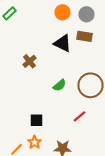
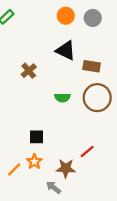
brown rectangle: (84, 36) -> (92, 66), moved
green semicircle: (60, 85) -> (62, 98), turned 40
red line: (80, 116) -> (87, 151), moved

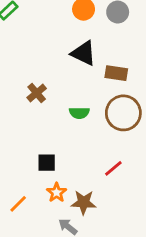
brown cross: (29, 71) -> (37, 93), moved
red line: (87, 151) -> (113, 168), moved
orange star: (34, 162) -> (57, 192), moved

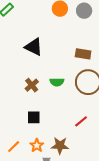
black triangle: (84, 53) -> (34, 47), moved
brown cross: (37, 93) -> (32, 85), moved
orange star: (57, 192) -> (37, 146), moved

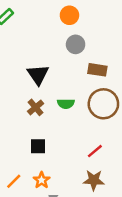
gray circle: (84, 11) -> (76, 44), moved
black triangle: (34, 47) -> (38, 75), moved, turned 30
brown star: (60, 146) -> (94, 180), moved

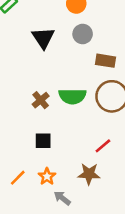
black triangle: (38, 75) -> (43, 38), moved
green semicircle: (66, 104) -> (72, 96), size x1.5
brown star: (94, 180) -> (89, 174), moved

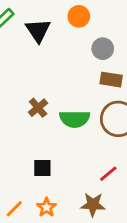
gray circle: (83, 34) -> (103, 49), moved
black triangle: (43, 38) -> (38, 30), moved
brown cross: (41, 100) -> (38, 108), moved

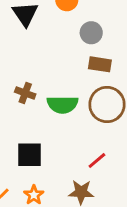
brown cross: (38, 108) -> (25, 93), turned -30
black square: (42, 168) -> (29, 155), size x1.4

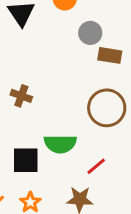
brown rectangle: (100, 64) -> (110, 55), moved
green semicircle: (62, 105) -> (60, 144), moved

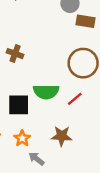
red line: (96, 166) -> (75, 99), moved

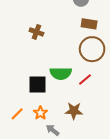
brown rectangle: (85, 21) -> (89, 24), moved
brown cross: (15, 54) -> (36, 32), moved

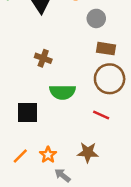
green semicircle: (61, 73) -> (62, 92), moved
red line: (85, 80) -> (101, 115), turned 64
black square: (37, 85) -> (27, 113), moved

